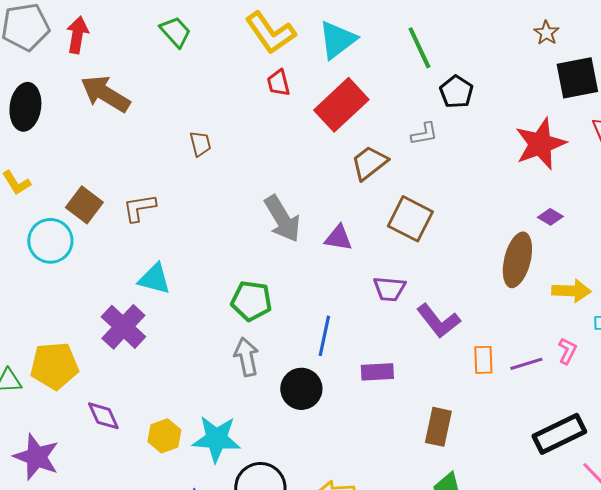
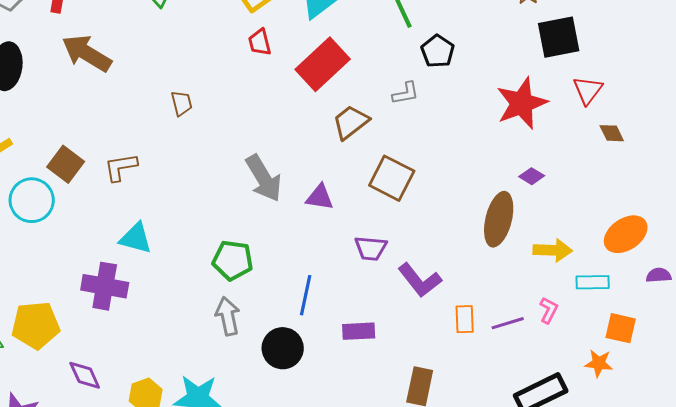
purple cross: (123, 327) -> (105, 286), turned -33

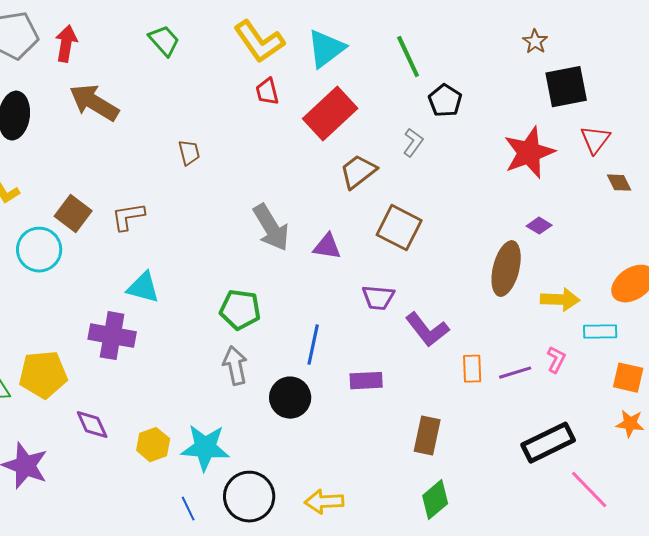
gray L-shape: (406, 93) -> (413, 143), turned -44
orange star: (599, 363) -> (630, 424), moved

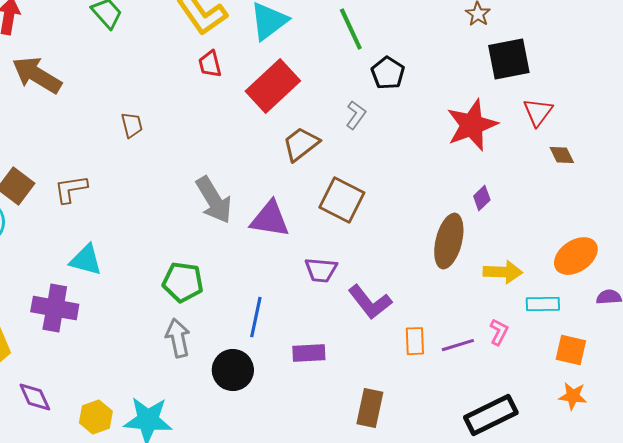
purple diamond: (539, 226) -> (482, 198), turned -75
purple triangle: (327, 247) -> (270, 219), size x1.4

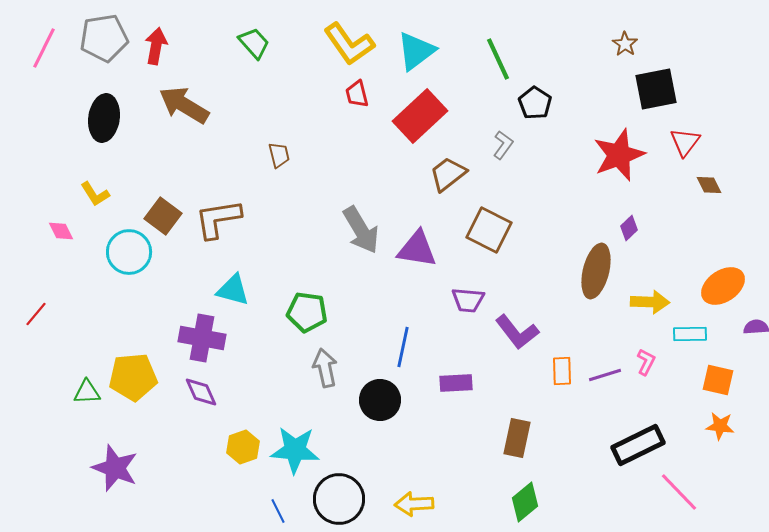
brown L-shape: (71, 189) -> (218, 219), size x1.4
green pentagon: (183, 282) -> (307, 312), moved
purple diamond: (35, 397) -> (201, 392), moved

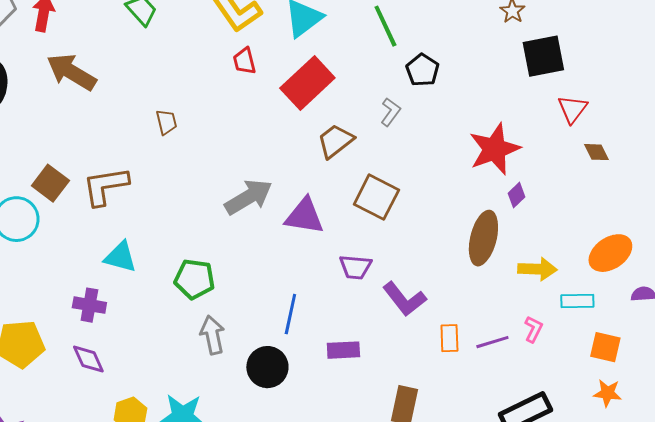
red star: (619, 155) -> (494, 149), moved
gray arrow: (361, 230) -> (248, 197), turned -90
purple cross: (202, 338) -> (89, 305), size x0.7

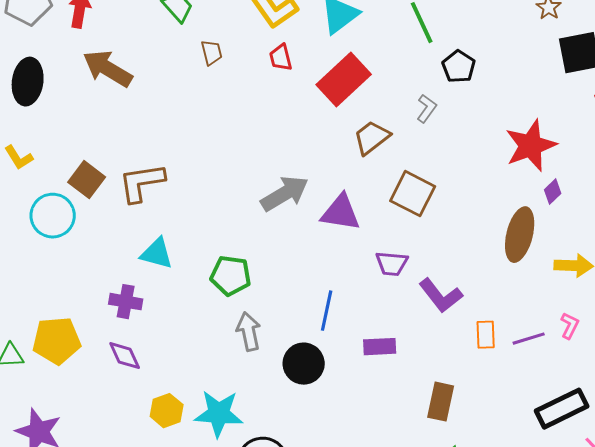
brown trapezoid: (166, 122) -> (212, 53), moved

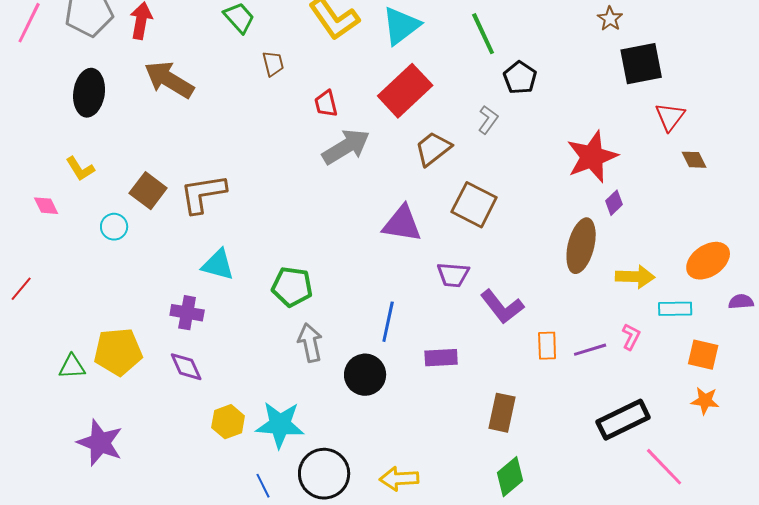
red trapezoid: (281, 58) -> (326, 104), moved
gray arrow: (285, 194) -> (346, 147), moved
cyan circle: (53, 216) -> (114, 227), size x0.6

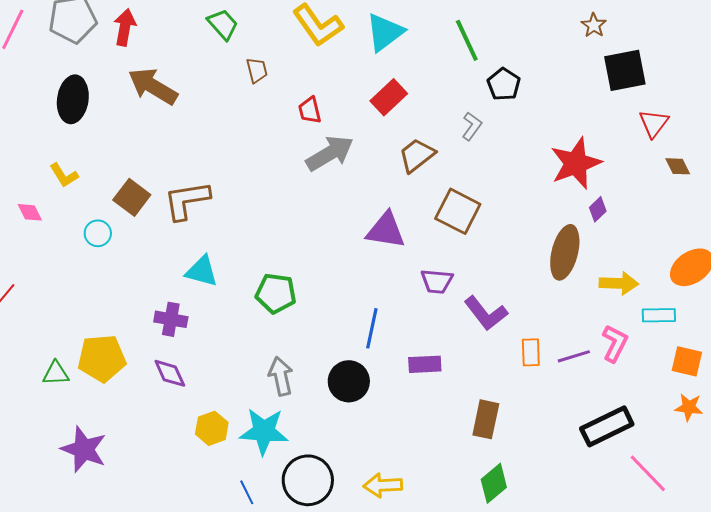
red rectangle: (405, 91) -> (389, 97), size x0.7
pink L-shape: (631, 337) -> (615, 343), size x1.4
gray arrow: (310, 343) -> (281, 376), moved

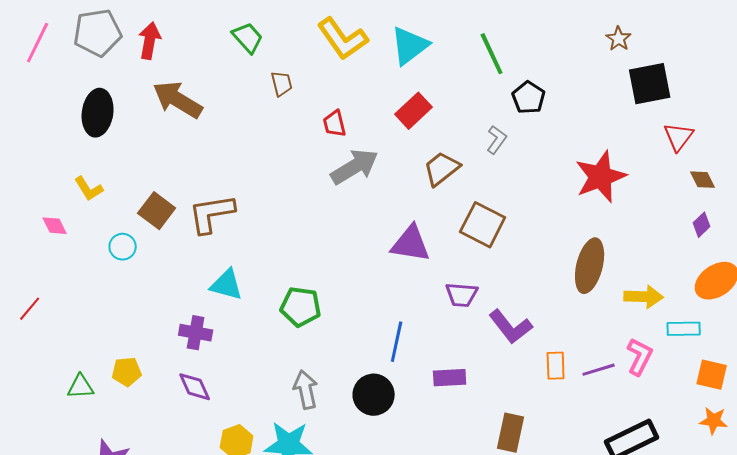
purple diamond: (598, 209) -> (702, 225), moved
yellow pentagon: (102, 358) -> (127, 372), size x0.6

